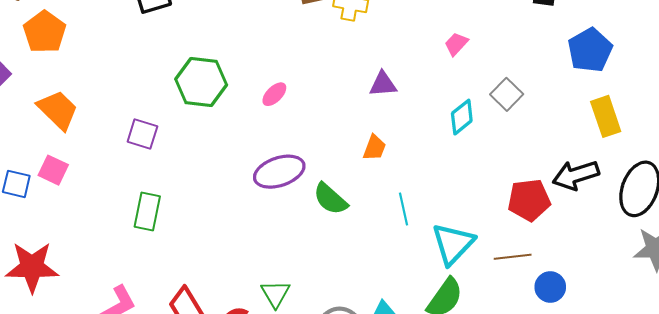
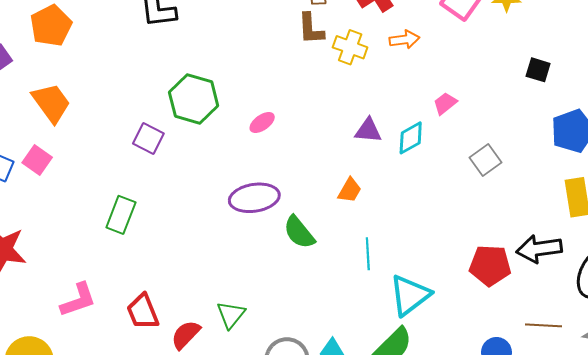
cyan diamond: (462, 117) -> (411, 138), moved
purple square: (142, 134) -> (148, 139), moved
brown line: (513, 257) -> (544, 325), moved

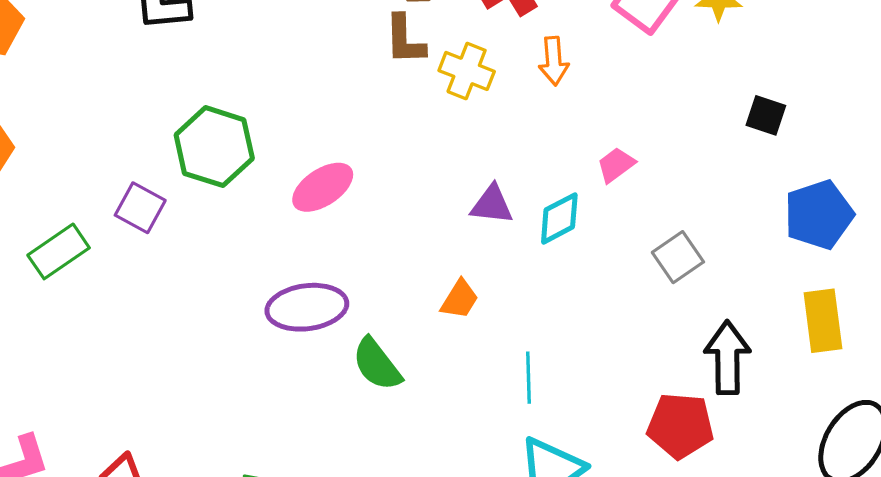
orange arrow: (404, 40) -> (554, 61), turned 92
pink ellipse: (262, 123) -> (323, 187), size x1.5
green rectangle: (121, 215) -> (59, 251), moved, turned 33
black arrow: (539, 249) -> (727, 358), moved, turned 96
cyan line: (368, 254) -> (528, 378), moved

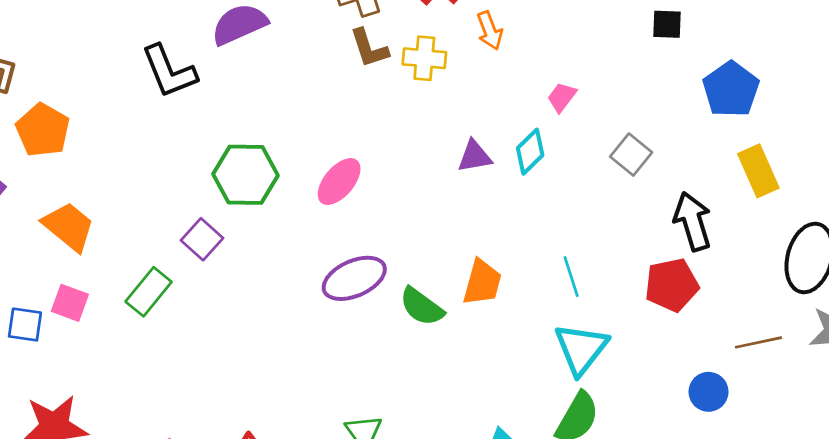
purple square: (140, 208) -> (202, 239), turned 30
orange trapezoid: (460, 299) -> (482, 282), moved, size x1.4
cyan line: (528, 378) -> (571, 277), moved

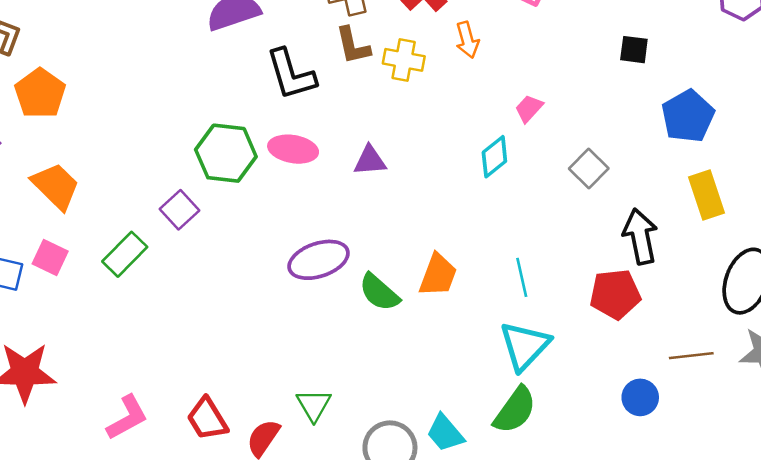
black L-shape: (169, 71) -> (291, 74), moved
purple triangle: (475, 156) -> (370, 161), moved
pink ellipse: (339, 182) -> (293, 149), moved, turned 54

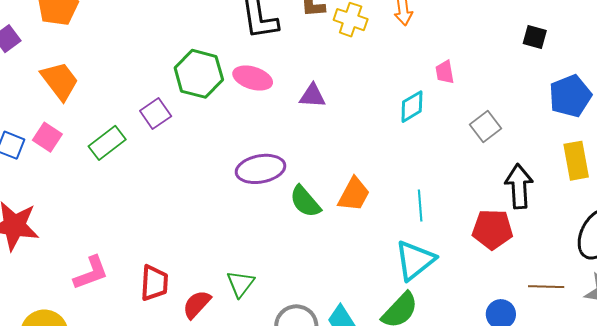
pink trapezoid: (529, 108) -> (445, 72), turned -60
red trapezoid: (207, 419) -> (154, 283), turned -153

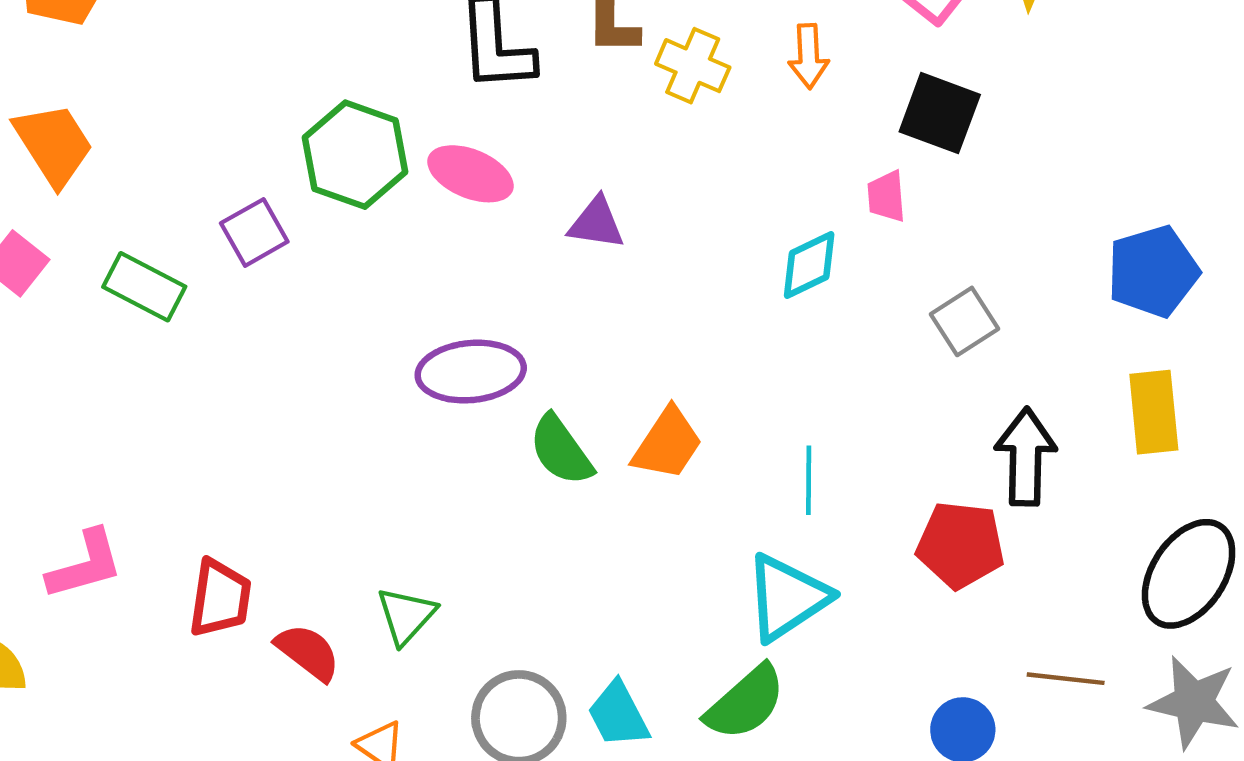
black square: (535, 37) -> (940, 113), moved, size x1.5
green rectangle: (107, 143) -> (144, 287), turned 60
red semicircle: (197, 304) -> (308, 652), turned 80

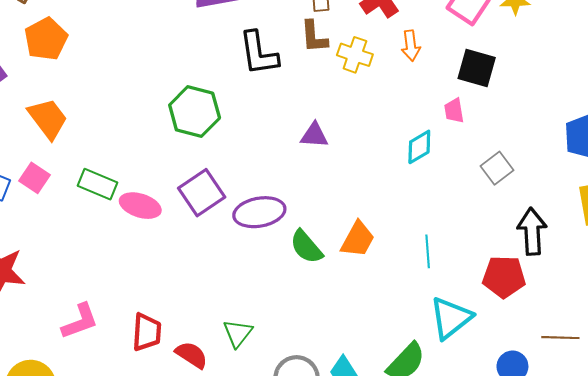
pink ellipse: (471, 174) -> (140, 206), moved
purple square: (254, 232) -> (202, 193), moved, size x1.4
cyan triangle: (787, 597) -> (451, 318), moved

